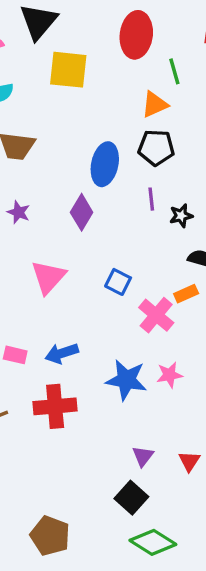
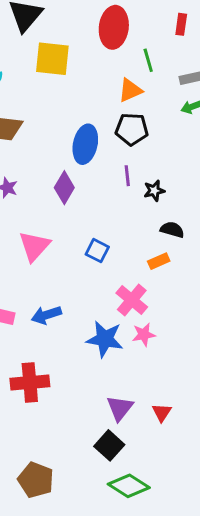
pink cross: (156, 315) -> (132, 300), moved
red cross: (55, 406) -> (30, 382), moved
purple triangle: (143, 456) -> (120, 408), size x1.4

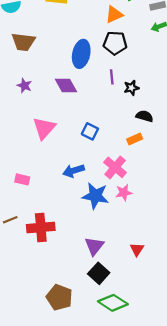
purple diamond: (64, 188) -> (66, 86), turned -60
blue arrow: (46, 315) -> (74, 171), moved
purple triangle: (120, 408) -> (94, 246), moved
brown pentagon: (36, 480) -> (59, 297), moved

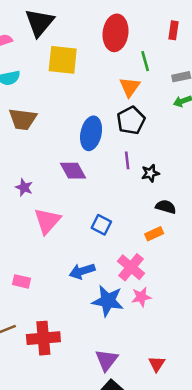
orange triangle: (114, 15) -> (130, 87), turned -30
black pentagon: (115, 43) -> (131, 120), turned -30
purple star: (24, 86) -> (24, 187), moved

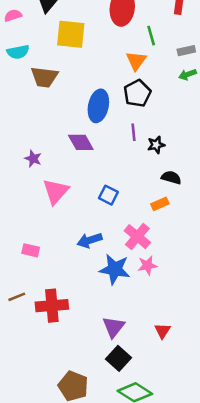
brown trapezoid: (23, 119) -> (44, 77), moved

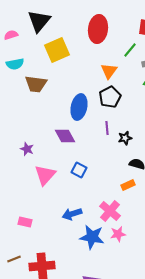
yellow square: (71, 34) -> (57, 50), turned -30
green line: (151, 36) -> (130, 50), moved, turned 56
blue square: (108, 195) -> (79, 170), moved

